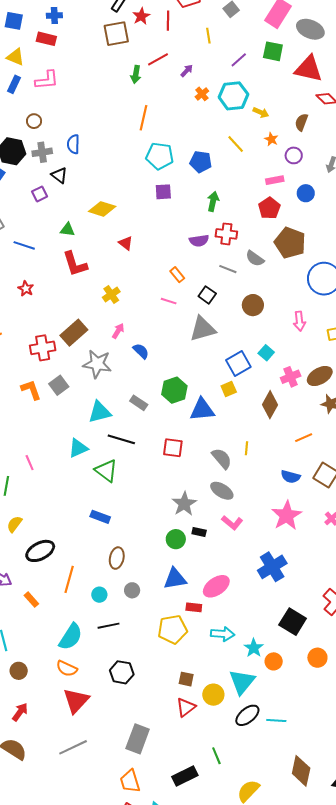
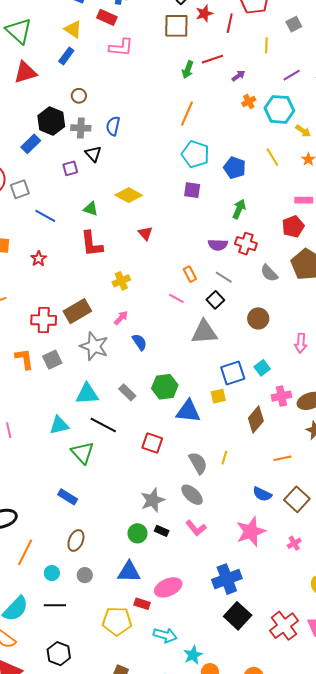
pink L-shape: (47, 80) -> (121, 47), moved
gray line: (228, 269) -> (224, 277), moved
black square: (293, 622) -> (238, 616), moved

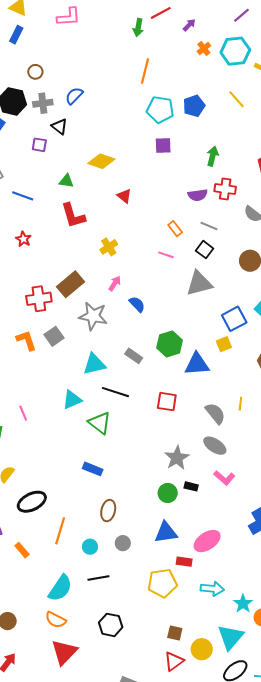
blue semicircle: (113, 126) -> (74, 96), turned 42
purple square: (70, 168) -> (39, 145), turned 35
blue pentagon: (235, 168) -> (194, 106), moved, turned -30

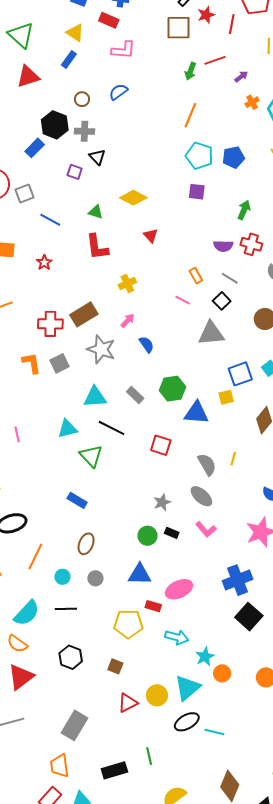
blue semicircle: (74, 96) -> (118, 92), moved
gray star: (177, 458) -> (162, 502), size x0.7
brown square: (175, 633) -> (115, 666), moved

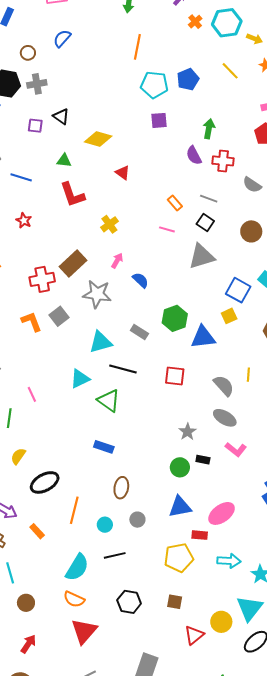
black triangle: (97, 157) -> (61, 116), moved
purple semicircle: (223, 246) -> (194, 155), moved, turned 72
blue square: (240, 374) -> (238, 290), turned -30

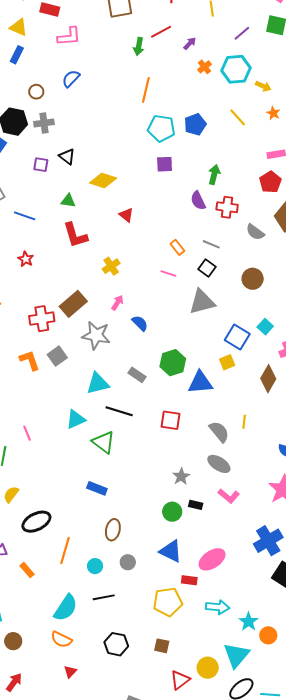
blue triangle: (180, 507) -> (171, 551), turned 35
red triangle: (84, 631) -> (70, 672), size x0.5

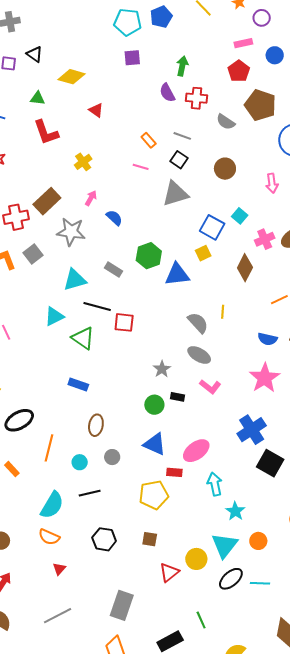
red square: (171, 420) -> (124, 322), moved
cyan arrow: (218, 607) -> (215, 484), moved, turned -105
orange circle: (268, 635) -> (258, 541), moved

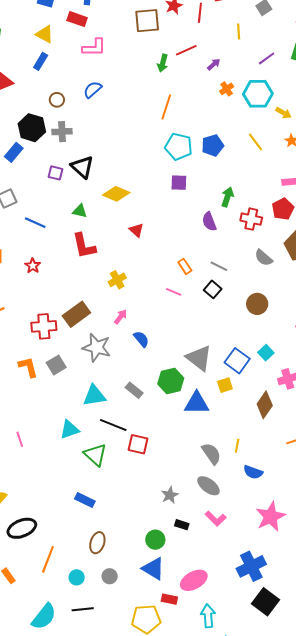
black triangle: (34, 54) -> (82, 167), size x1.4
red cross: (196, 98) -> (251, 219), moved
gray triangle: (175, 194) -> (199, 358), moved, turned 48
blue semicircle: (267, 339) -> (253, 472), moved
green circle: (154, 405) -> (155, 540), moved

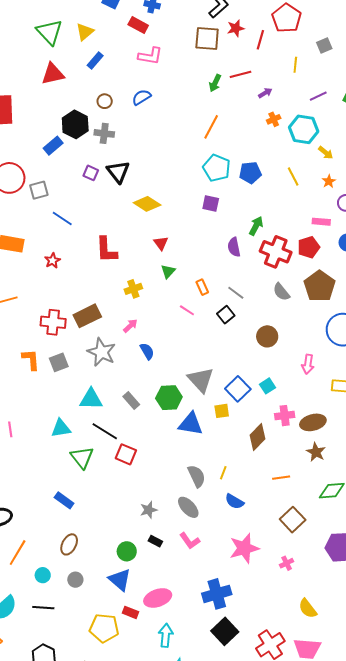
yellow triangle: (45, 34) -> (85, 32), moved, turned 42
green triangle: (80, 211) -> (168, 271), moved, turned 49
red cross: (251, 219) -> (276, 252), size x1.4

